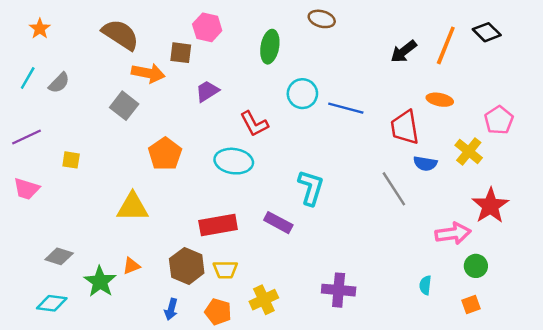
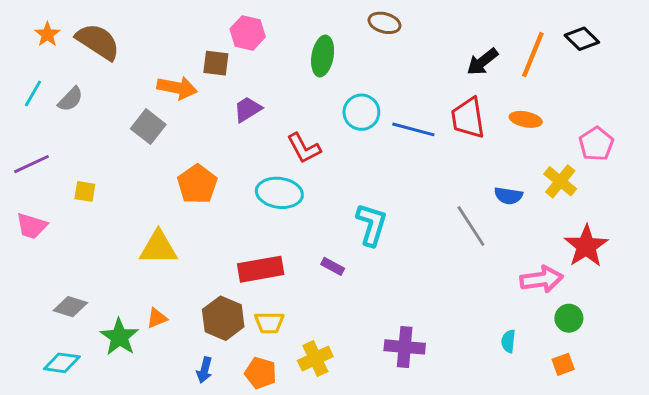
brown semicircle: (120, 35) -> (98, 42), moved
red trapezoid: (405, 127) -> (468, 118), moved
purple rectangle: (278, 223) -> (333, 266), size x0.7

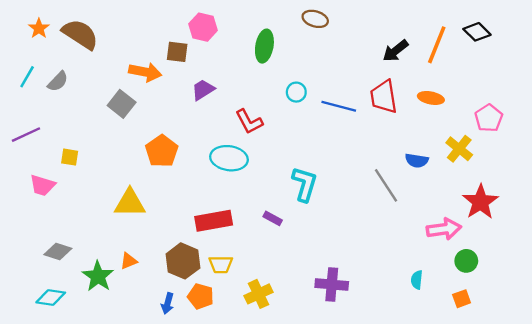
cyan circle: (361, 112) -> (296, 92), size x0.7
pink trapezoid: (32, 226) -> (42, 185), moved
orange pentagon: (261, 373) -> (201, 296), moved

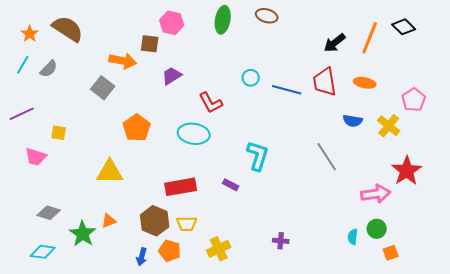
orange star: (39, 28) -> (30, 34), moved
green ellipse: (264, 46) -> (223, 20), moved
blue semicircle: (417, 161) -> (353, 121), moved
green circle: (466, 261) -> (377, 229), moved
purple cross: (332, 285) -> (281, 241), size x0.6

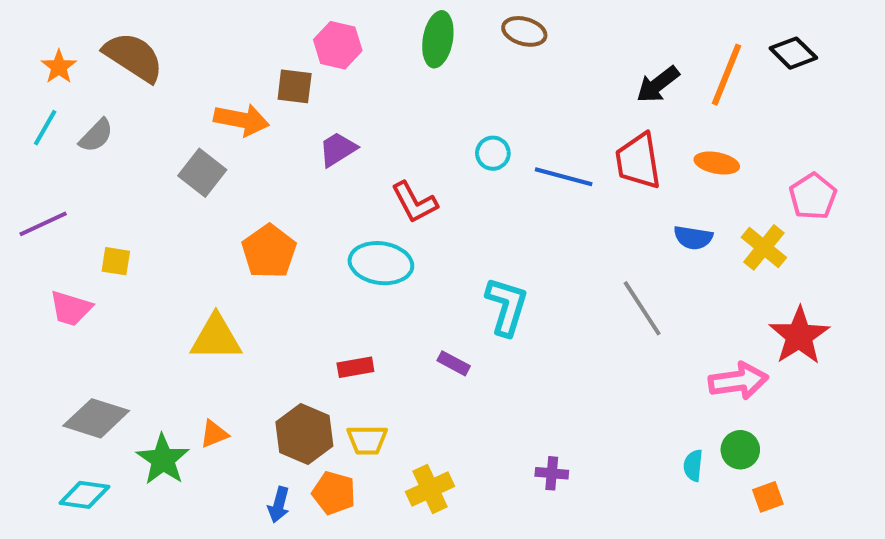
red rectangle: (181, 187) -> (355, 367), size x0.6
gray diamond: (49, 213) -> (96, 418), size x1.4

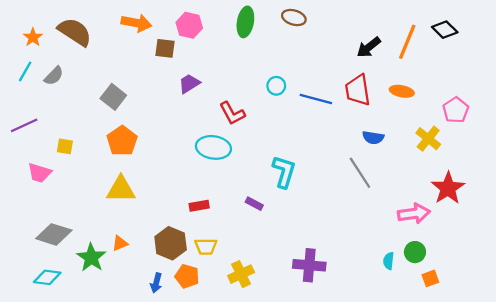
orange arrow: (242, 120) -> (136, 23), moved
blue semicircle: (693, 238) -> (373, 138), moved
orange pentagon: (269, 251) -> (122, 141), moved
purple cross: (552, 473) -> (309, 265), size x1.8

